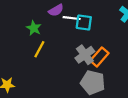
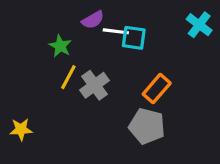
gray cross: (85, 55) -> (95, 85), moved

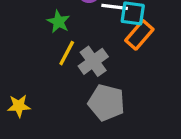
orange rectangle: (157, 89) -> (139, 35), moved
gray pentagon: (147, 126) -> (106, 103), moved

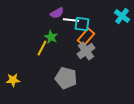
green star: (58, 22) -> (51, 37), moved
gray cross: (93, 61) -> (86, 51), moved

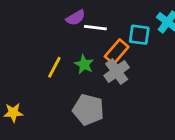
cyan square: (82, 24) -> (139, 35), moved
green star: (51, 37) -> (84, 64), moved

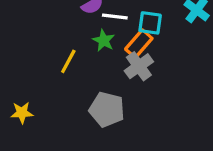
cyan square: (139, 35) -> (150, 23), moved
green star: (84, 64) -> (104, 41), moved

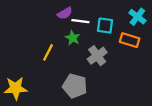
orange rectangle: (139, 44) -> (130, 40), moved, turned 66
yellow star: (22, 113) -> (16, 88), size x1.5

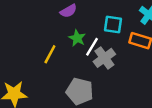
white line: (80, 21) -> (92, 47), moved, turned -66

